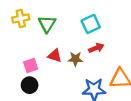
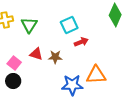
red arrow: (96, 48) -> (81, 42), moved
pink square: (31, 65) -> (14, 63), turned -32

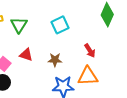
red arrow: (81, 42) -> (90, 51), moved, turned 80
brown star: (55, 57) -> (55, 60), moved

